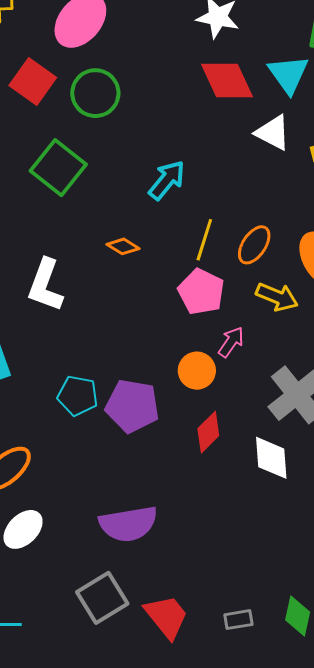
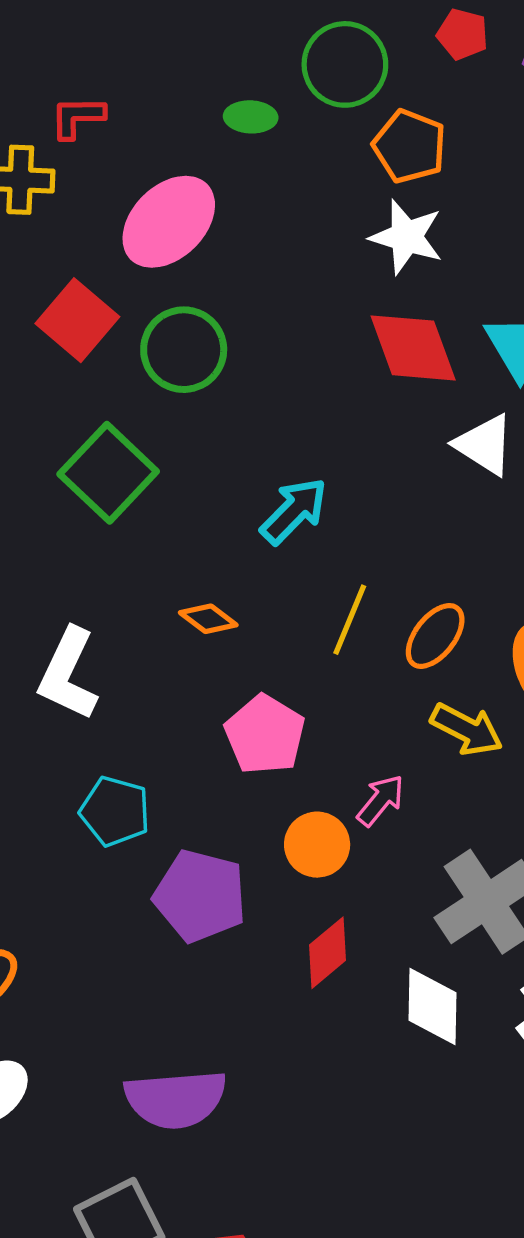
pink pentagon: (201, 292) -> (265, 735), moved
cyan pentagon: (78, 396) -> (115, 811), moved

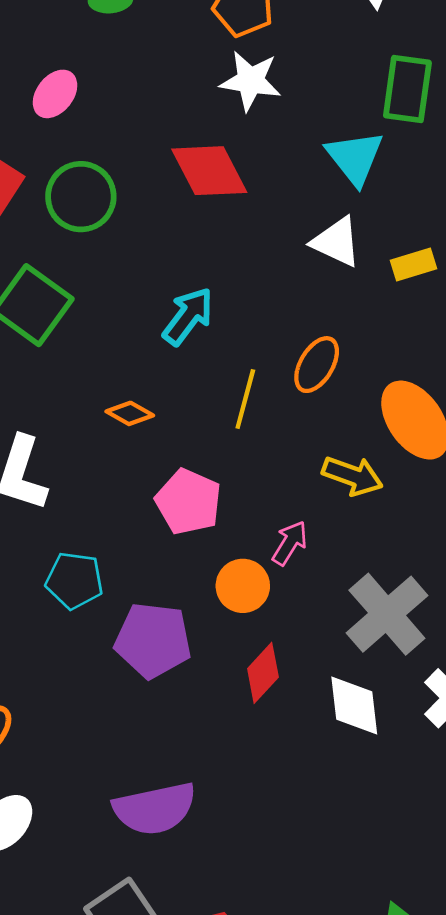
pink ellipse: (169, 222) -> (55, 94), size x0.6
red diamond: (413, 348) -> (209, 171), moved
orange ellipse: (435, 636) -> (317, 365), moved

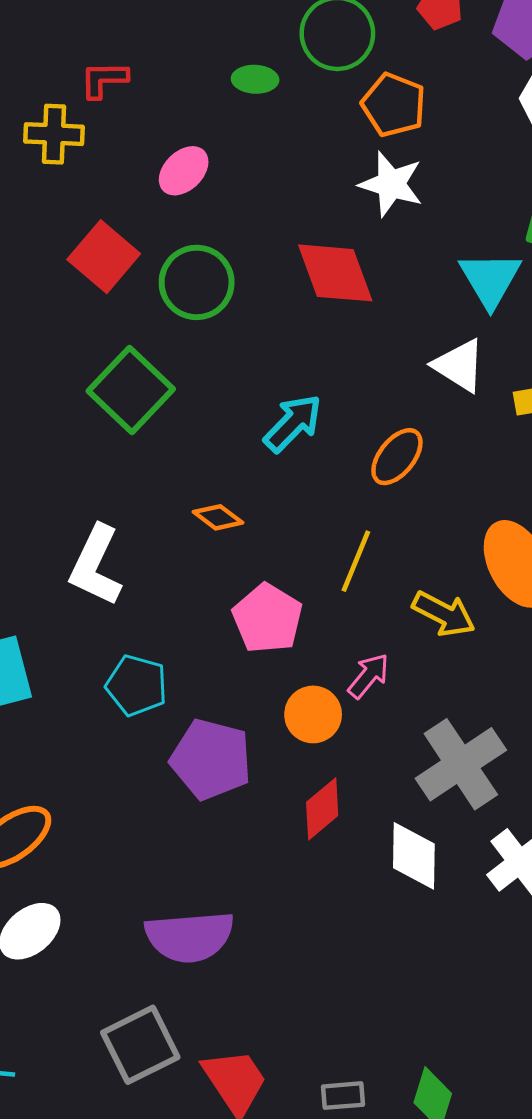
orange ellipse: (317, 365) -> (397, 457), moved
yellow line: (245, 399) -> (356, 561), moved

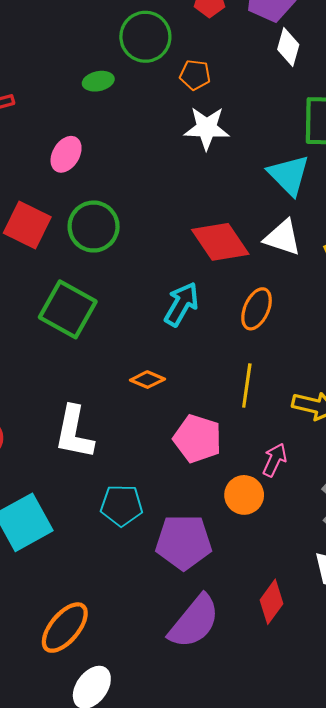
orange pentagon: (394, 105) -> (195, 75), size x0.7
red diamond: (335, 273) -> (220, 242), moved
red diamond: (322, 809) -> (272, 602), moved
purple semicircle: (190, 937) -> (194, 622), moved, turned -32

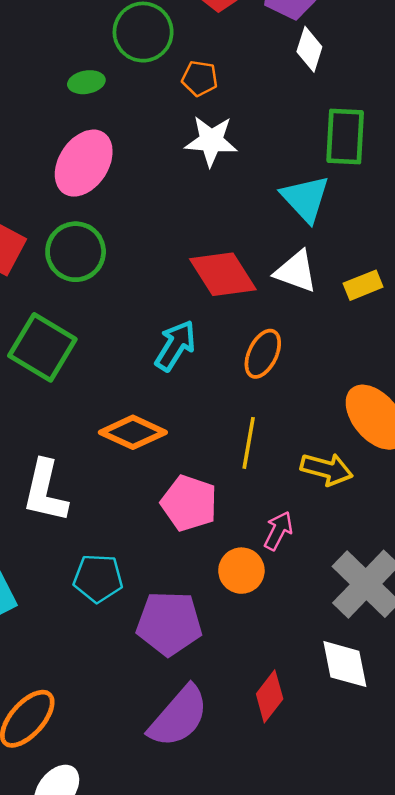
pink ellipse: (66, 154) -> (84, 163), moved, size x1.6
orange diamond: (147, 380) -> (133, 432), size x1.6

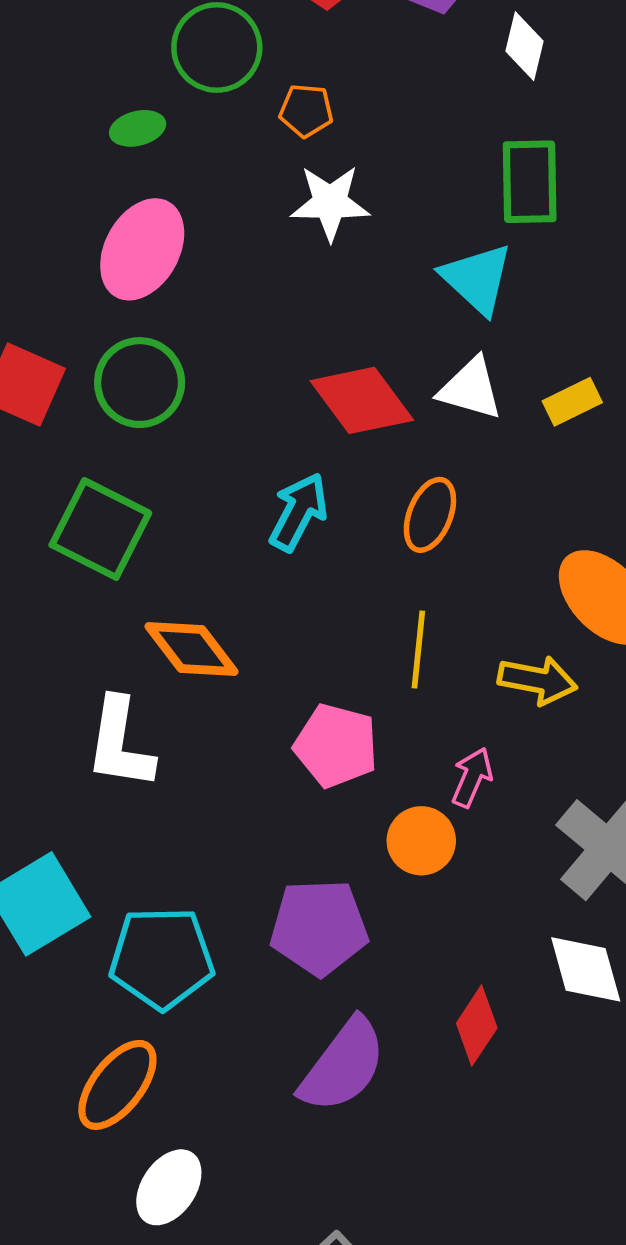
white diamond: (309, 49) -> (525, 46), moved
orange diamond: (133, 432) -> (191, 649), moved, turned 32
cyan pentagon: (98, 578) -> (162, 958), moved, size x1.4

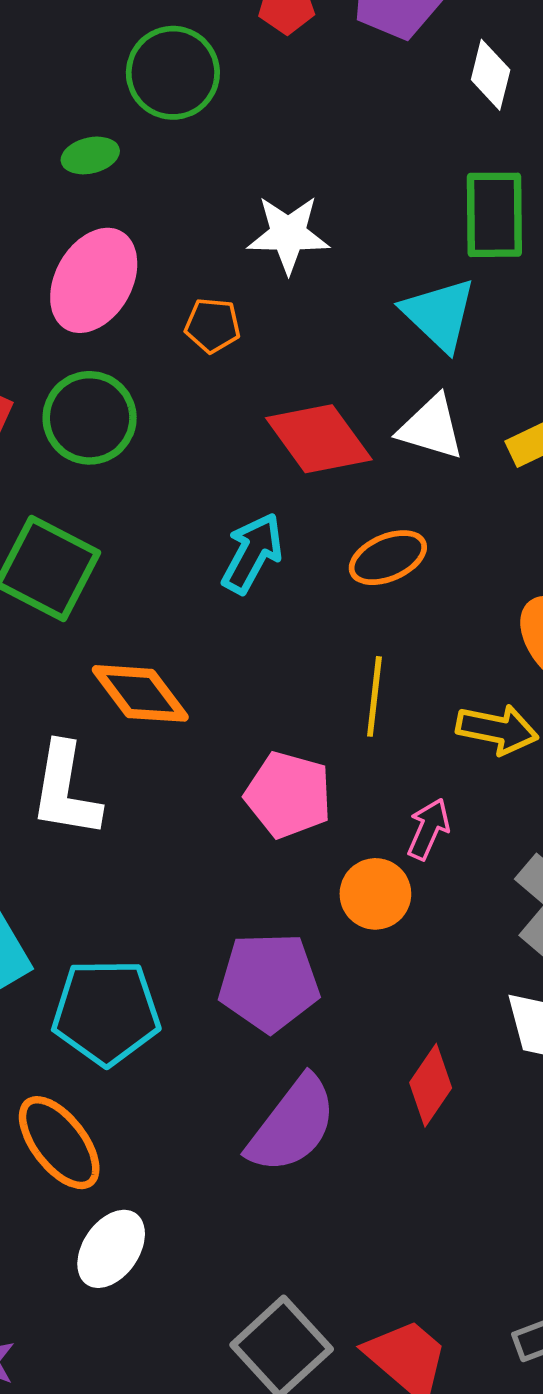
orange pentagon: (306, 111) -> (213, 325), moved
orange ellipse: (430, 515) -> (388, 558), turned 44
orange ellipse: (117, 1085) -> (59, 1143), turned -76

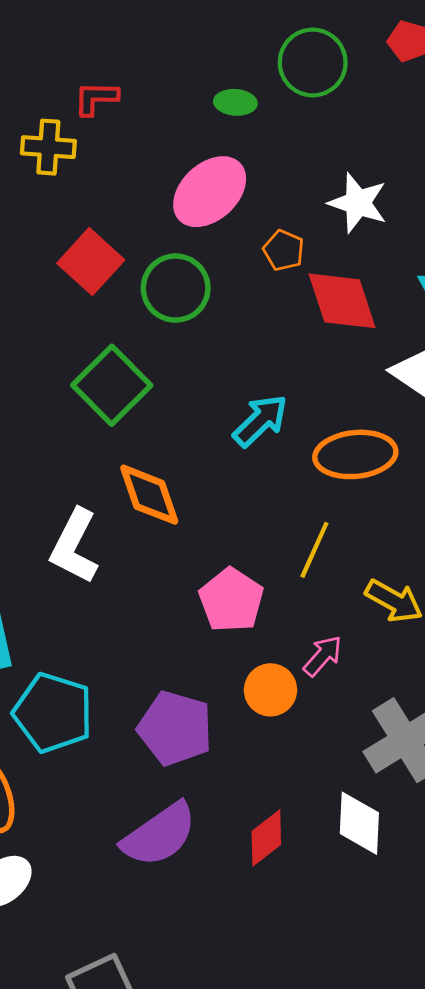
red diamond: (319, 439) -> (342, 301), moved
orange ellipse: (388, 558) -> (355, 454), size x1.4

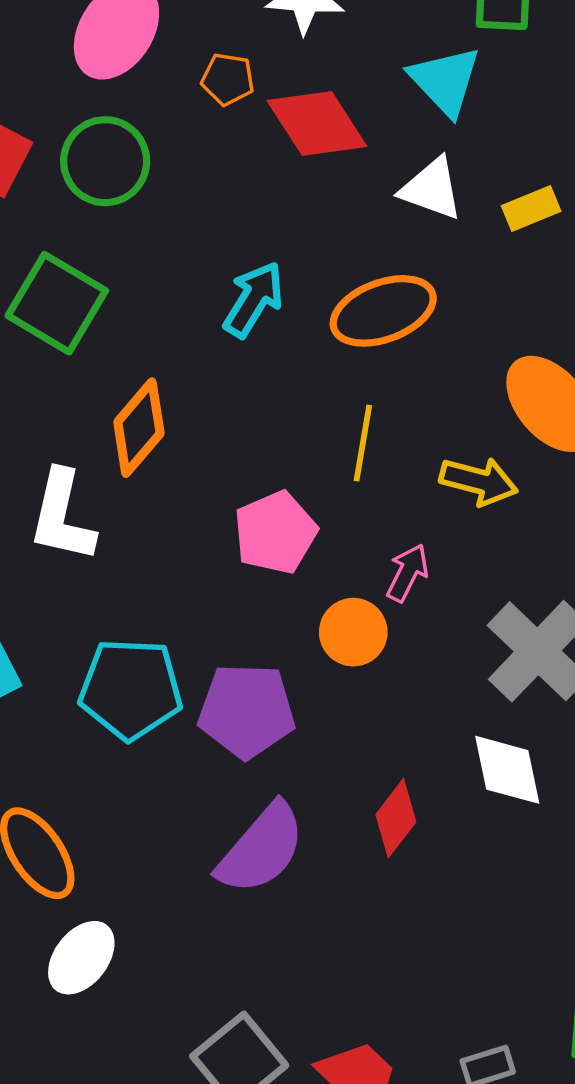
orange diamond: (149, 495) -> (139, 428), turned 74
pink pentagon: (231, 600) -> (275, 533), turned 30
cyan pentagon: (53, 713) -> (131, 689), moved

